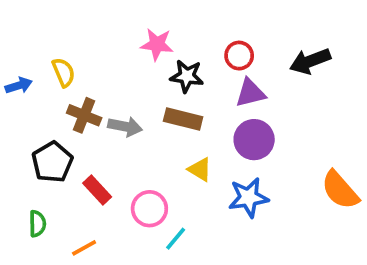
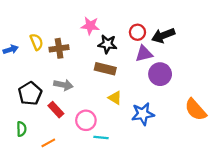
black arrow: (310, 61) -> (163, 35), moved
brown cross: (84, 115) -> (59, 48), moved, turned -30
gray arrow: (125, 127) -> (63, 85), moved
purple circle: (254, 140) -> (160, 74), moved
cyan line: (176, 239) -> (101, 138), turned 56

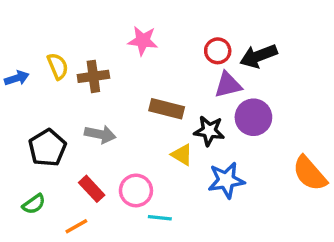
black star: (107, 44) -> (209, 131), moved
red rectangle: (56, 110) -> (92, 189), moved
green semicircle: (21, 129) -> (34, 204), turned 56

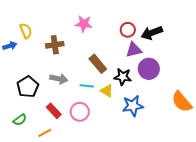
yellow semicircle: (58, 66) -> (26, 31), moved
brown rectangle: (167, 109) -> (98, 64), turned 36
cyan line: (160, 218) -> (87, 86), moved

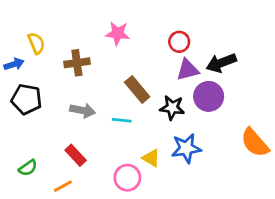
black arrow: (152, 33) -> (221, 63), moved
black pentagon: (28, 87) -> (27, 99), moved, turned -30
yellow triangle: (107, 91) -> (151, 158), moved
pink circle: (80, 112) -> (127, 178), moved

